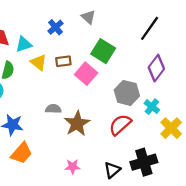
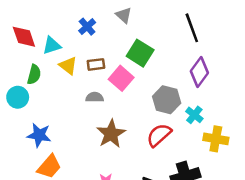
black line: (150, 28) -> (192, 28), turned -55
gray semicircle: (53, 109) -> (95, 97), moved
yellow cross: (171, 128) -> (216, 139), turned -35

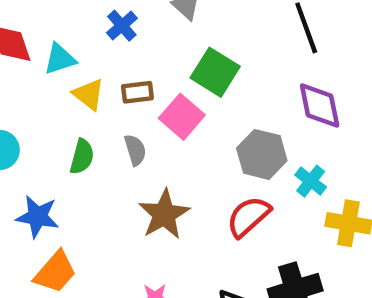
purple diamond: (199, 72) -> (320, 106), turned -48
green semicircle: (34, 75) -> (82, 157), moved
gray semicircle: (95, 97) -> (135, 150), turned 72

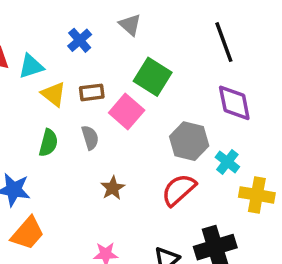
brown star: (164, 214) -> (113, 188), size x0.6

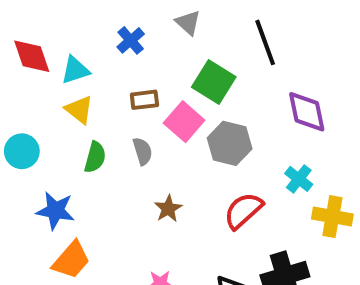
black line: (224, 42) -> (265, 42), moved
yellow triangle: (54, 94) -> (79, 110), moved
gray hexagon: (189, 141) -> (230, 143), moved

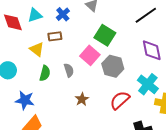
black line: (265, 42) -> (146, 15), moved, turned 75
cyan triangle: (75, 70) -> (35, 15), moved
brown rectangle: (144, 100) -> (55, 36), moved
cyan cross: (299, 179) -> (148, 84), size x1.5

